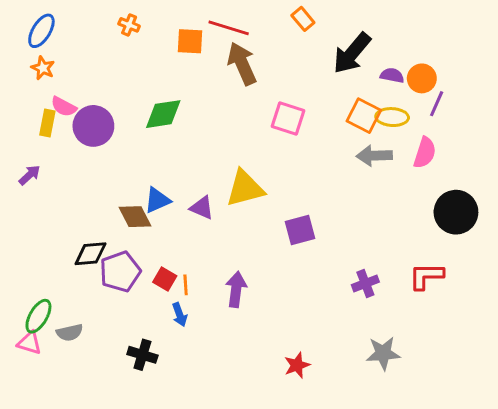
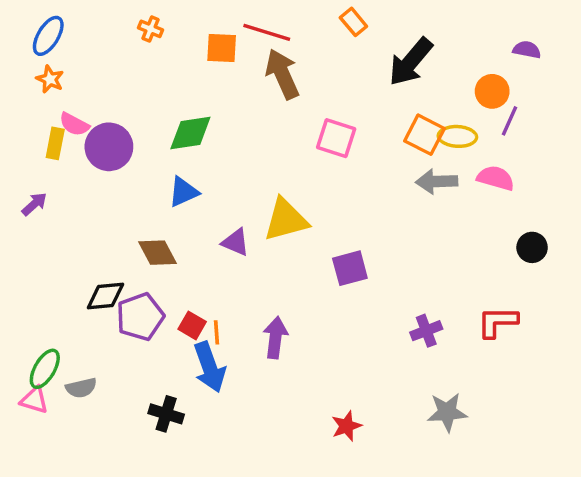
purple semicircle: (392, 75) -> (527, 50), moved
pink semicircle: (425, 153) -> (496, 178), turned -92
blue triangle: (157, 200) -> (183, 192), moved
black circle: (456, 212) -> (532, 247), size x0.6
blue arrow: (180, 315) -> (210, 367), size x1.8

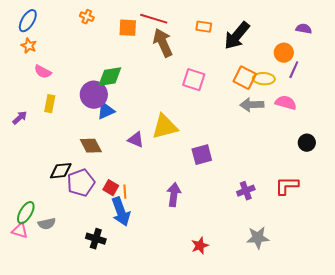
orange rectangle: (353, 22) -> (204, 27), moved, turned -42
yellow rectangle: (55, 143) -> (50, 104), moved
purple circle: (109, 147) -> (94, 95), moved
purple arrow: (275, 338) -> (174, 195), moved

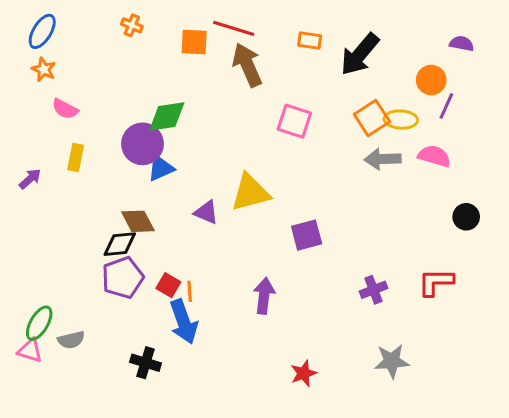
orange square: (245, 78) -> (372, 118), turned 30
black diamond: (61, 171) -> (120, 244), moved

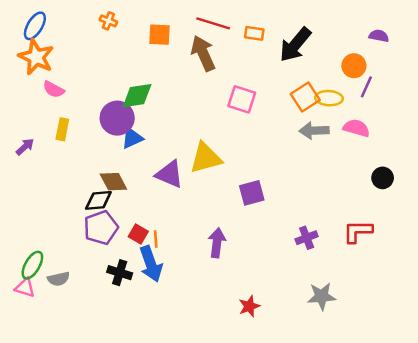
red line: (234, 28) -> (213, 23), moved
orange star: (44, 69) -> (36, 57), size x1.8
purple triangle: (206, 212) -> (169, 174), size x1.4
black cross: (146, 363) -> (120, 273), moved

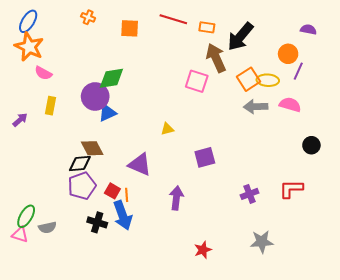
brown arrow: (203, 53) -> (216, 58), moved
yellow triangle: (206, 158) -> (167, 129), size x0.5
purple triangle: (169, 174) -> (140, 165), moved

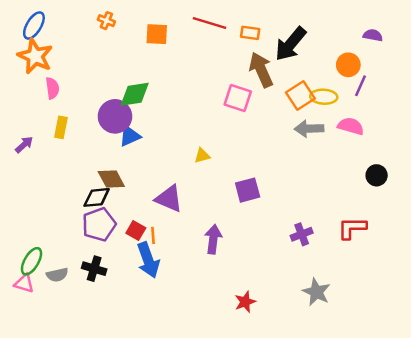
pink semicircle: (43, 73) -> (52, 88), turned -126
black cross: (97, 222) -> (94, 269), moved
gray star: (262, 242) -> (316, 292), turned 30

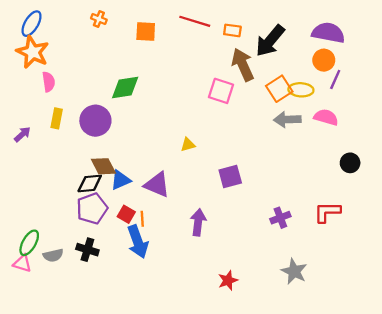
purple semicircle: (373, 35) -> (328, 33), moved, size x1.8
purple circle: (115, 116) -> (95, 121), moved
blue triangle: (130, 136) -> (121, 180), moved

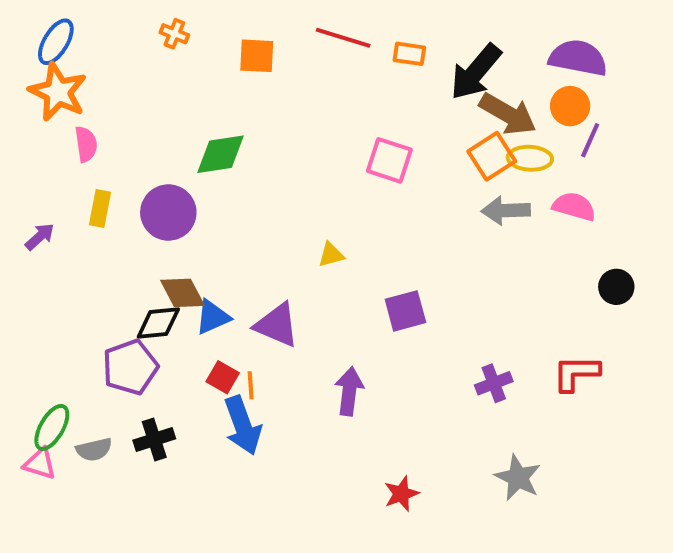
brown arrow: (243, 65) -> (508, 114), moved, turned 144
purple pentagon: (92, 209) -> (130, 367), moved
black cross: (87, 250) -> (154, 439), turned -35

